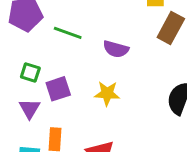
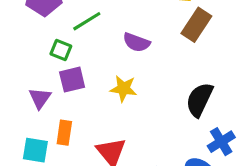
green line: (68, 33) -> (87, 21), turned -56
green square: (30, 72) -> (61, 50), moved

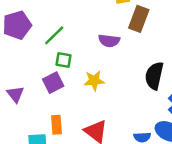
purple semicircle: (136, 42) -> (109, 41), moved
green square: (61, 50) -> (63, 60), moved
purple triangle: (40, 98) -> (15, 94), moved

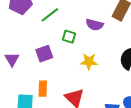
green square: (63, 60) -> (69, 37), moved
yellow star: (94, 81) -> (89, 61), moved

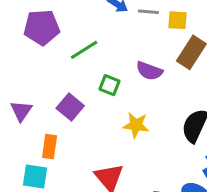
purple square: (44, 54) -> (70, 107), turned -36
orange rectangle: (43, 89) -> (50, 147), moved

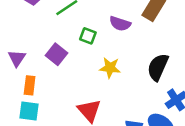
orange rectangle: (50, 147) -> (30, 85), moved

